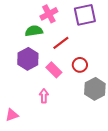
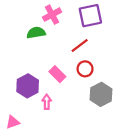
red line: (61, 43) -> (80, 45), moved
purple hexagon: (28, 59) -> (28, 86), moved

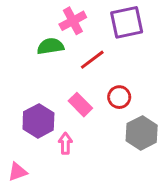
red line: (80, 45) -> (92, 60), moved

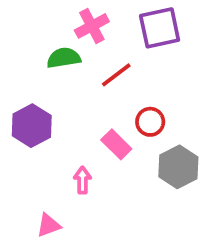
pink rectangle: (80, 105) -> (116, 144), moved
purple hexagon: (38, 121) -> (32, 126), moved
pink triangle: (18, 172) -> (49, 225), moved

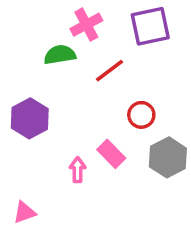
pink rectangle: (116, 144) -> (111, 154), moved
pink triangle: (49, 225) -> (24, 212), moved

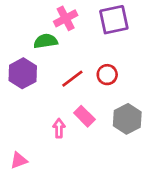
red line: (109, 71) -> (72, 79), moved
red circle: (141, 115) -> (107, 75), moved
purple hexagon: (30, 118) -> (23, 73), moved

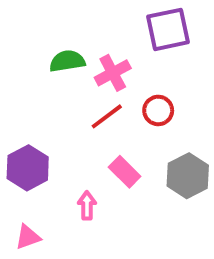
pink cross: (66, 18) -> (113, 73), moved
purple hexagon: (23, 73) -> (28, 168), moved
pink arrow: (59, 128) -> (87, 205), moved

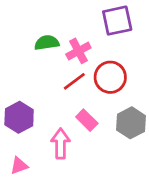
red circle: (158, 110) -> (110, 77), size x1.5
pink arrow: (87, 205) -> (61, 144), size x1.5

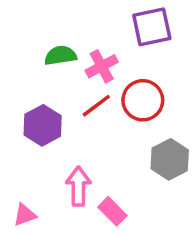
purple hexagon: (19, 117) -> (43, 125), moved
pink rectangle: (87, 120) -> (112, 211), moved

